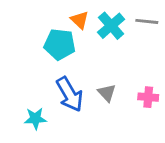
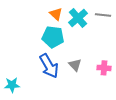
cyan pentagon: (60, 44) -> (53, 37), moved
cyan star: (35, 119) -> (12, 85), moved

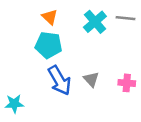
orange triangle: (56, 14) -> (50, 17), moved
cyan pentagon: (53, 37) -> (48, 45), moved

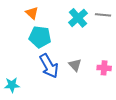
orange triangle: (50, 17) -> (32, 13), moved

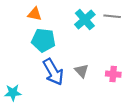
orange triangle: (32, 13) -> (35, 14), turned -32

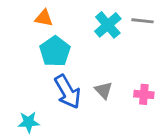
cyan pentagon: (43, 40) -> (55, 51), turned 30
cyan star: (13, 93) -> (29, 122), moved

